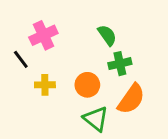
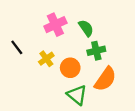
pink cross: (43, 35) -> (55, 25), moved
yellow cross: (45, 85) -> (46, 59), moved, turned -35

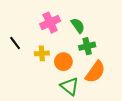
yellow cross: (46, 59) -> (42, 53), turned 32

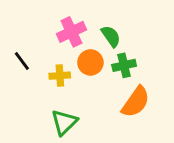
orange circle: (63, 62) -> (90, 62), moved
green triangle: (70, 86) -> (64, 122), moved, turned 36

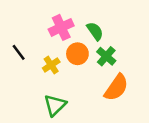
green cross: (124, 65) -> (106, 56), turned -36
yellow cross: (60, 76) -> (51, 65), turned -30

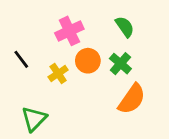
green semicircle: (95, 31) -> (125, 27), moved
green triangle: (55, 105) -> (34, 119), moved

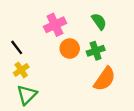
green cross: (120, 64) -> (96, 51), turned 30
yellow cross: (58, 73) -> (21, 70), moved

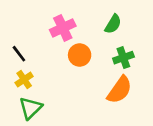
green semicircle: (99, 21) -> (113, 24), turned 66
green cross: (96, 51) -> (123, 58), moved

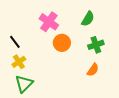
pink cross: (63, 28) -> (49, 22), turned -30
orange semicircle: (120, 90) -> (93, 70), size x0.6

